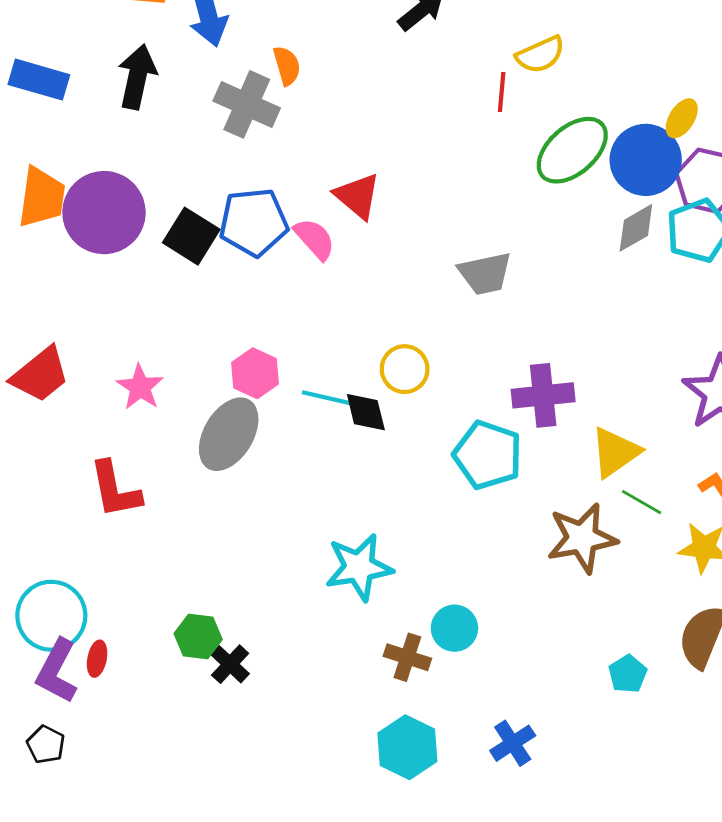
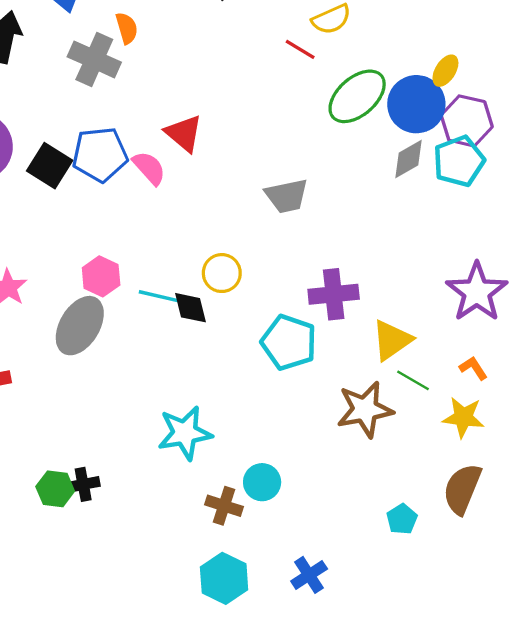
red line: (502, 92) -> (300, 49), turned -64
black cross: (230, 664) -> (83, 484), moved, turned 36

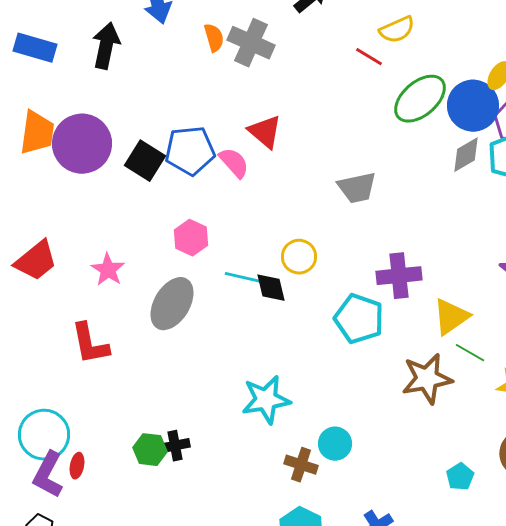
gray cross: (94, 59) -> (251, 43), moved
pink hexagon: (101, 276) -> (191, 238), moved

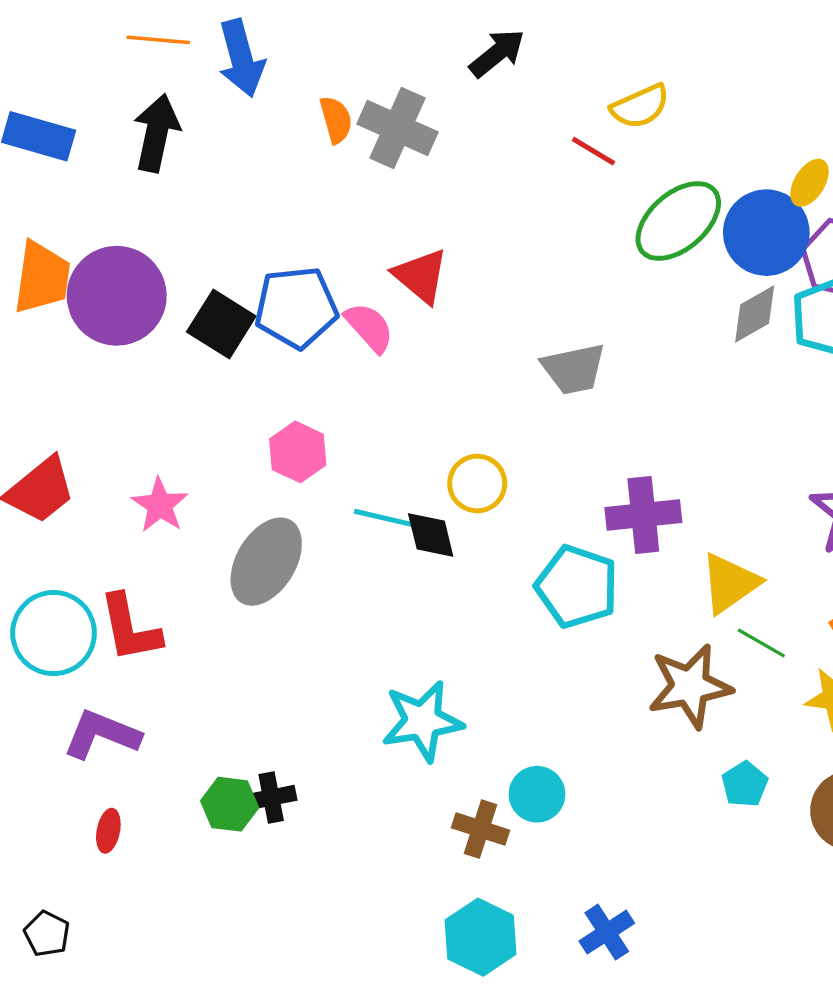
cyan circle: (44, 435) -> (54, 633), moved
purple L-shape: (48, 475) -> (102, 734), moved, turned 84
cyan pentagon: (460, 477) -> (745, 784), moved

